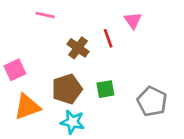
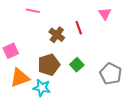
pink triangle: (133, 20) -> (105, 14), moved
green square: (105, 89) -> (77, 65), turned -32
cyan star: (72, 122) -> (42, 88), moved

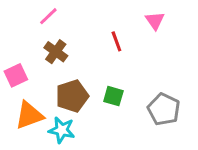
pink line: (33, 11) -> (48, 16), turned -56
brown cross: (57, 35) -> (56, 52), moved
green square: (77, 65) -> (113, 96), turned -32

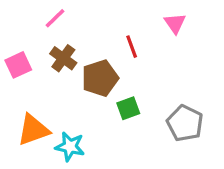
pink square: (16, 75) -> (18, 65), moved
brown pentagon: (72, 96) -> (100, 78), moved
green square: (113, 96) -> (128, 108), turned -36

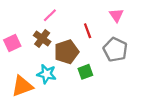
pink line: (55, 18) -> (50, 15), moved
gray pentagon: (185, 123) -> (115, 50), moved
cyan star: (70, 147) -> (47, 74), moved

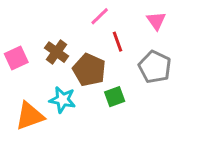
pink line: (50, 15) -> (100, 16), moved
brown pentagon: (66, 52) -> (89, 70), turned -30

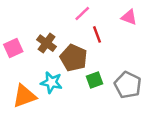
pink triangle: (156, 21) -> (129, 17), turned -35
gray pentagon: (155, 67) -> (128, 85), moved

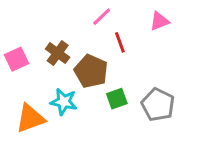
pink triangle: (129, 17) -> (159, 21), turned -42

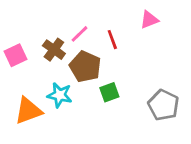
pink line: (102, 17) -> (80, 34), moved
gray pentagon: (158, 105) -> (163, 105), moved

